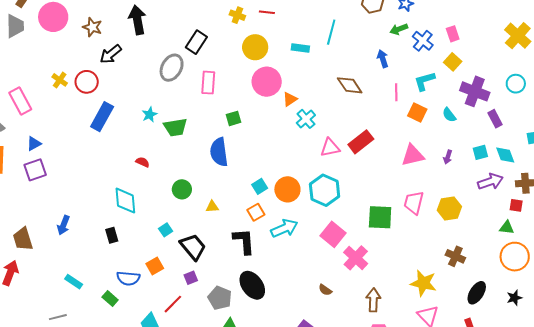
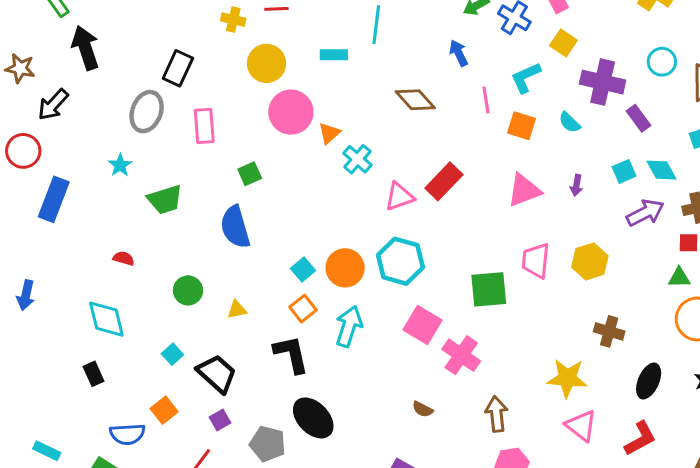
cyan star: (150, 115) -> (120, 165), moved
blue arrow: (64, 225) -> (26, 295), moved
cyan arrow: (284, 228) -> (349, 326), turned -40

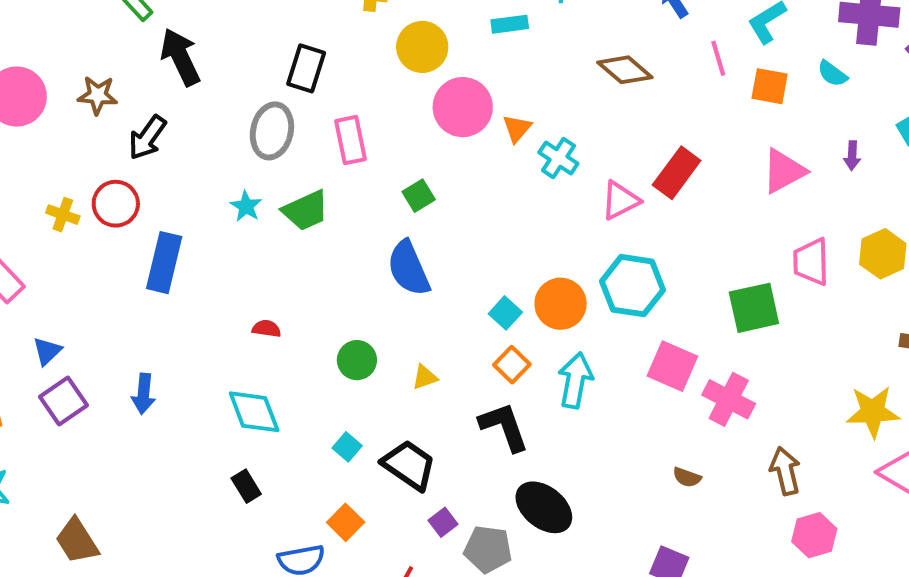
green trapezoid: (165, 200) -> (306, 210), moved
purple square: (220, 420) -> (443, 522), moved

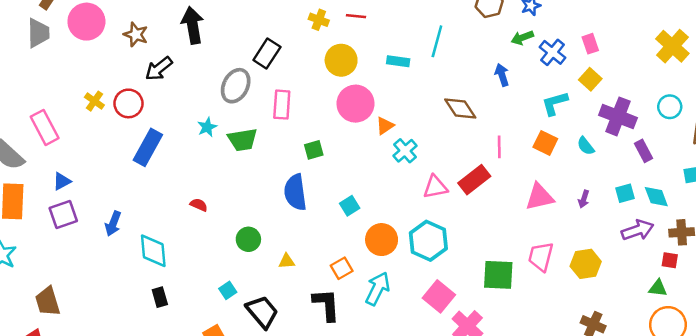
pink line: (718, 58) -> (499, 147), moved
cyan square: (505, 313) -> (350, 206), moved
cyan diamond: (254, 412) -> (153, 251), moved

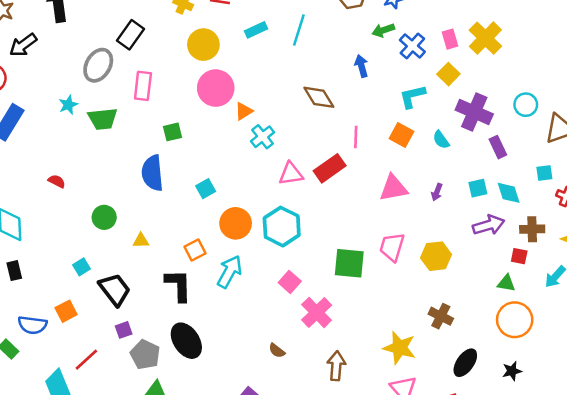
yellow cross: (672, 46) -> (485, 38), moved
cyan rectangle: (398, 61) -> (256, 30), moved, turned -35
pink square: (439, 296) -> (290, 282), size x0.7

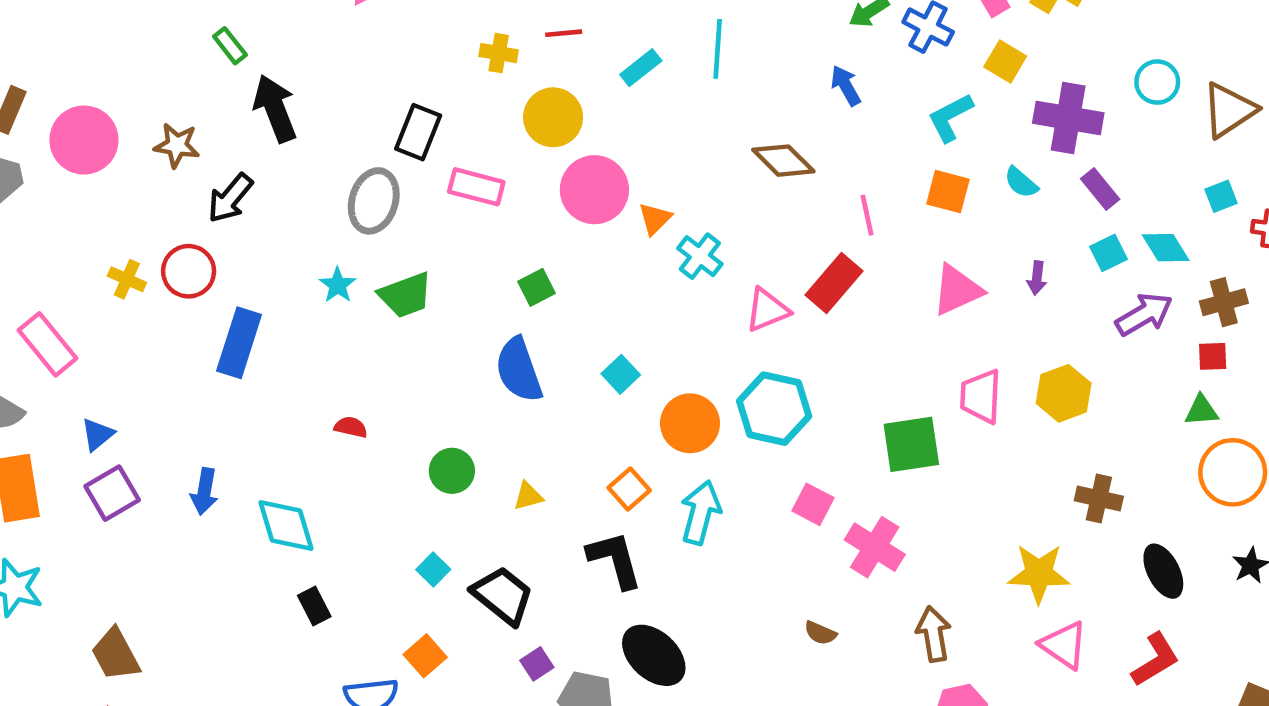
pink rectangle: (143, 86) -> (476, 187), moved, turned -68
purple rectangle: (498, 147) -> (1100, 189), moved
black ellipse: (465, 363) -> (1163, 571), turned -48

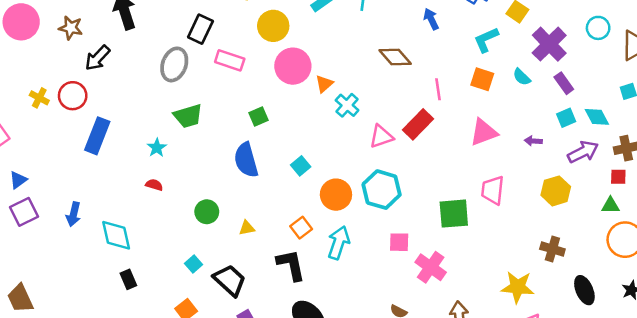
purple cross: (1068, 118) -> (549, 44), turned 32
purple arrow: (1037, 278) -> (533, 141), moved, turned 84
cyan star: (338, 285) -> (157, 148), moved
yellow hexagon: (1064, 393) -> (556, 191), moved
pink square: (813, 504) -> (399, 242), turned -30

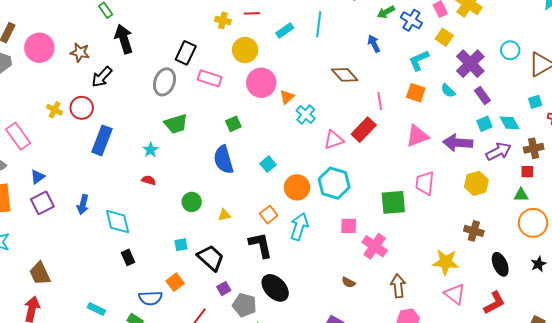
purple arrow: (533, 141) -> (458, 143), size x2.0
cyan square: (193, 264) -> (181, 245), turned 32

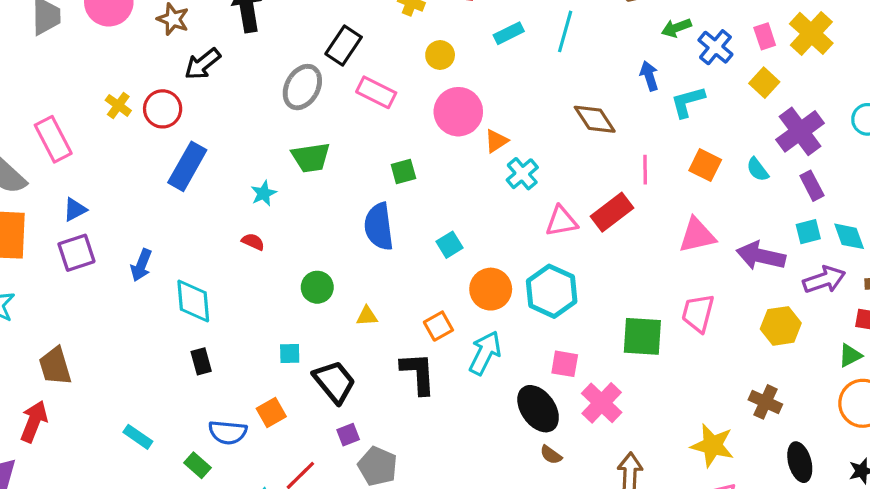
yellow circle: (245, 50) -> (440, 55), size x0.7
cyan L-shape: (419, 60) -> (688, 102), moved
green triangle: (521, 195) -> (850, 355), turned -35
black ellipse: (275, 288) -> (538, 409), moved

